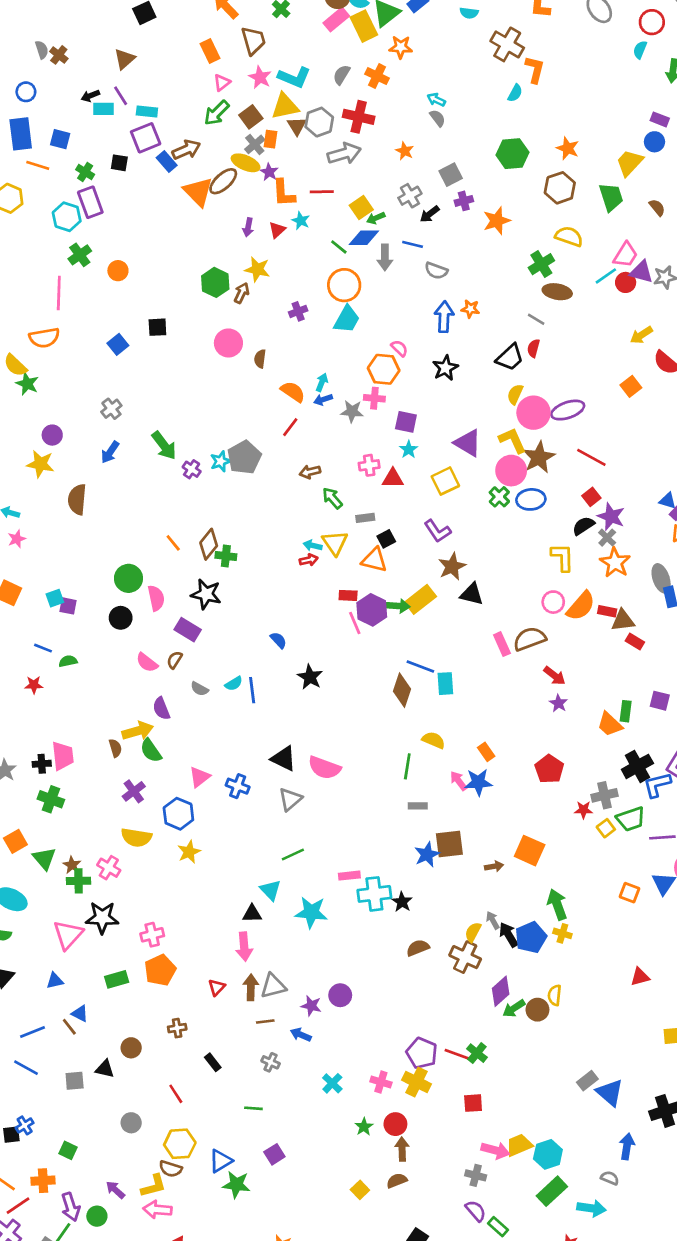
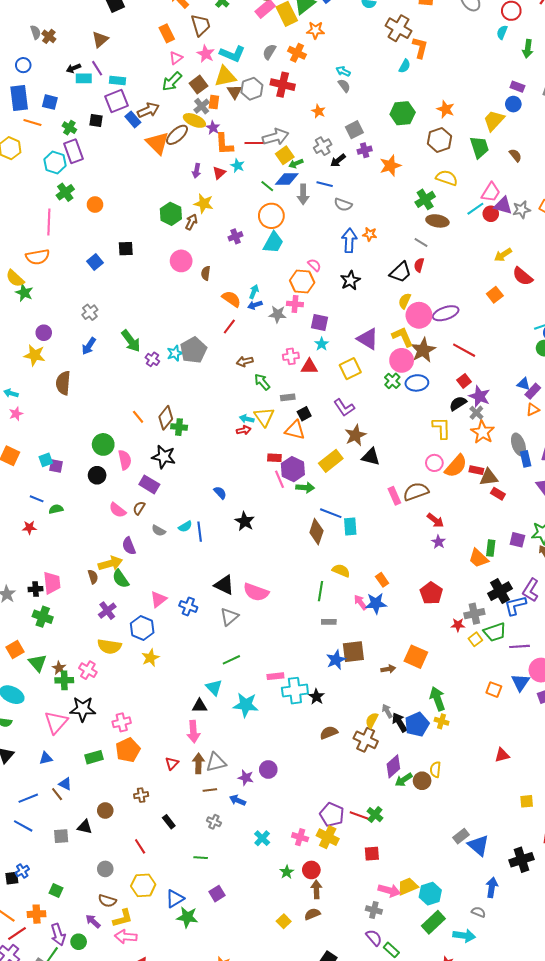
gray arrow: (344, 154) -> (275, 137), moved
green arrow: (398, 606) -> (305, 488), moved
brown semicircle: (171, 1169) -> (107, 901), moved

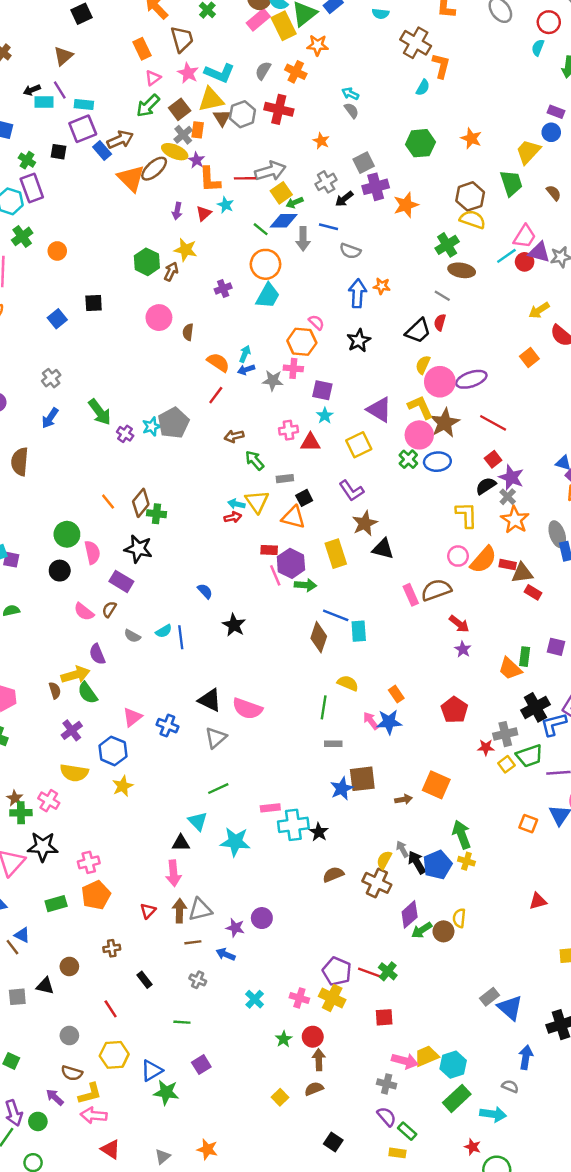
brown hexagon: (439, 140) -> (470, 196), moved
purple cross: (365, 150) -> (376, 187), size x1.5
yellow rectangle: (331, 461) -> (336, 554), turned -70

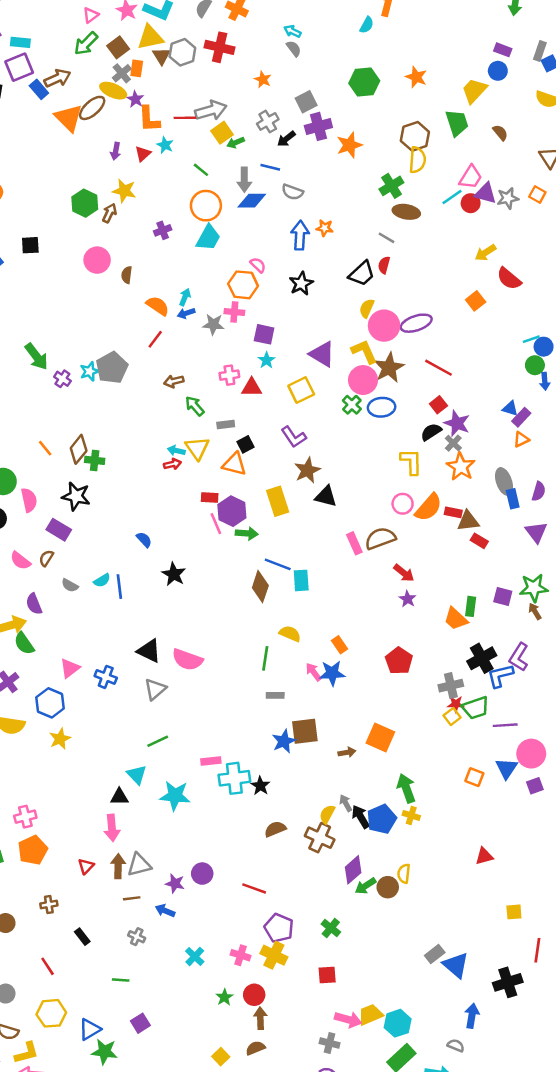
yellow semicircle: (473, 219) -> (417, 160), turned 75
blue diamond: (284, 221) -> (252, 201), moved
red star: (486, 747) -> (456, 704), moved
red line: (370, 973) -> (254, 888), moved

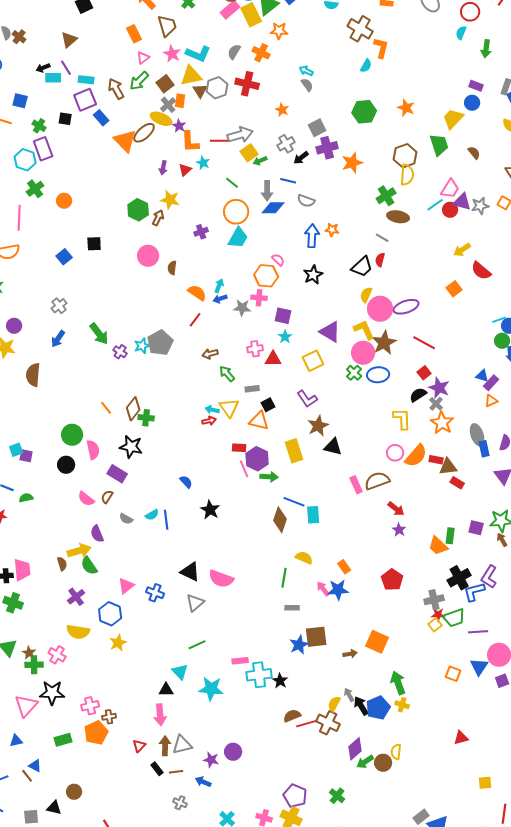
brown arrow: (57, 78) -> (116, 89), moved, turned -95
red line: (254, 888) -> (306, 724), moved, turned -36
brown cross: (49, 904) -> (109, 717), moved
black rectangle: (82, 937) -> (157, 769), moved

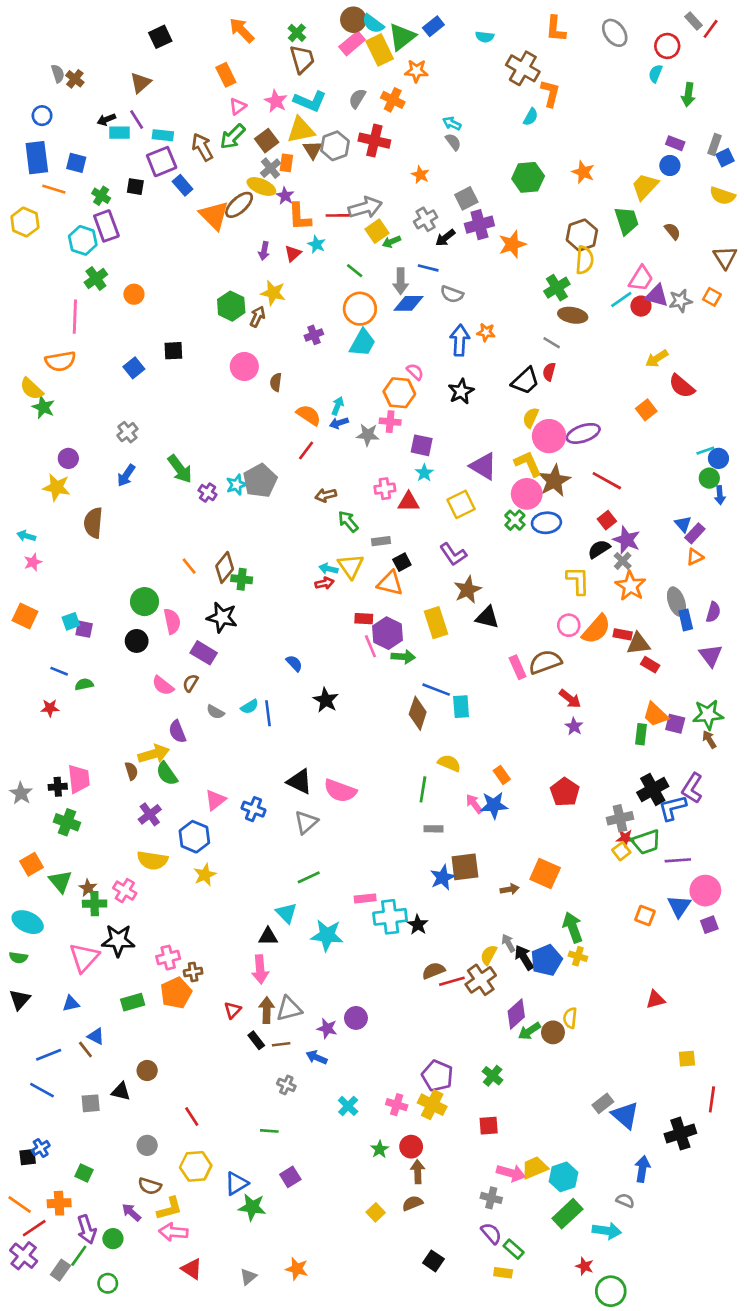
brown trapezoid: (167, 26) -> (302, 59), moved
blue triangle: (482, 376) -> (683, 524), turned 32
orange trapezoid: (438, 546) -> (655, 715), moved
brown cross: (328, 723) -> (481, 980), turned 30

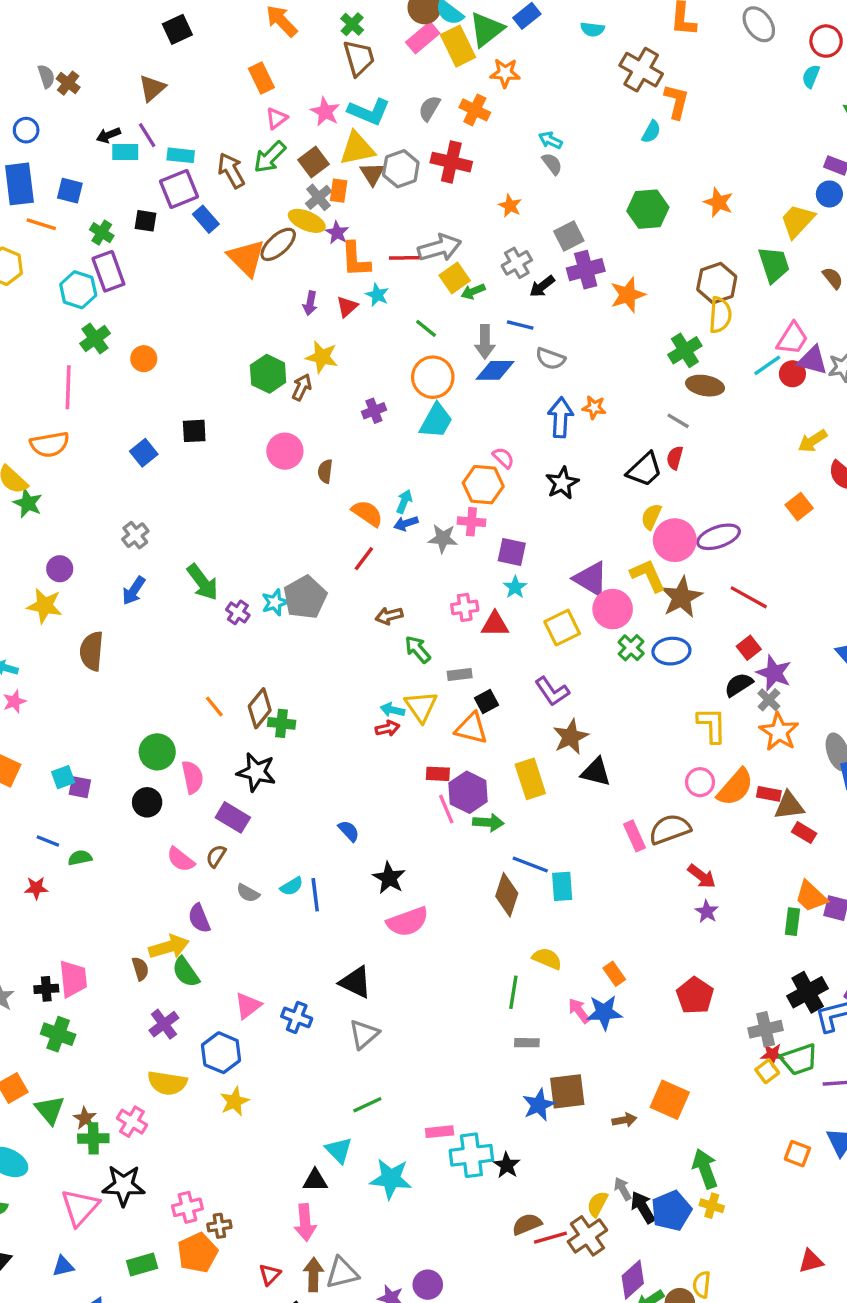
pink circle: (527, 494) -> (613, 609), moved
pink semicircle: (340, 791) -> (408, 922), moved, turned -40

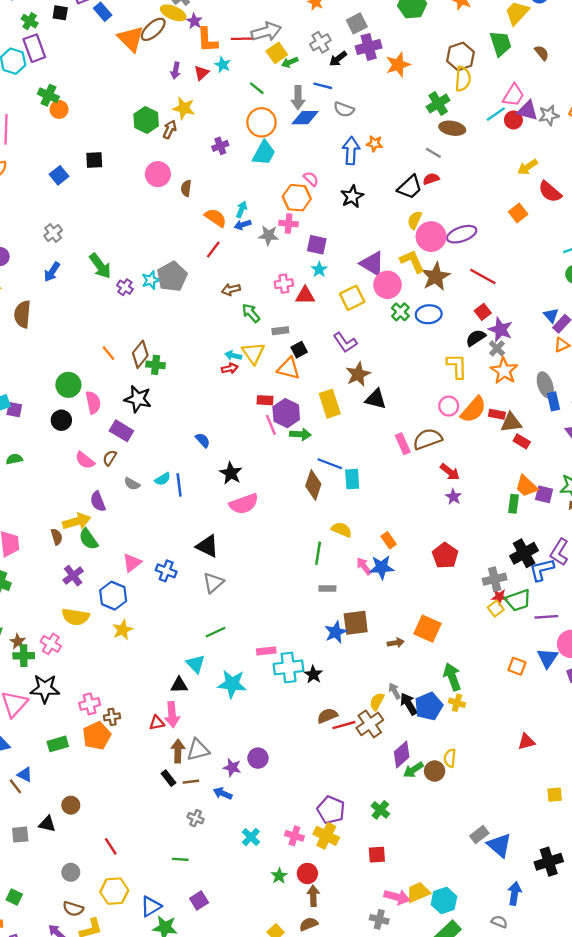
green cross: (95, 339) -> (48, 95), moved, turned -30
red semicircle: (675, 458) -> (431, 179), turned 56
red triangle: (270, 1275) -> (157, 723), moved, turned 35

